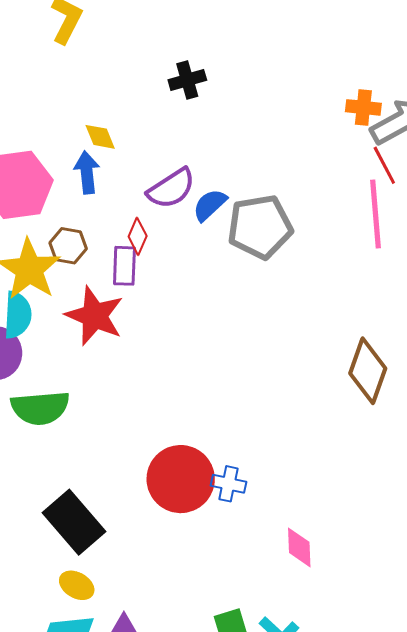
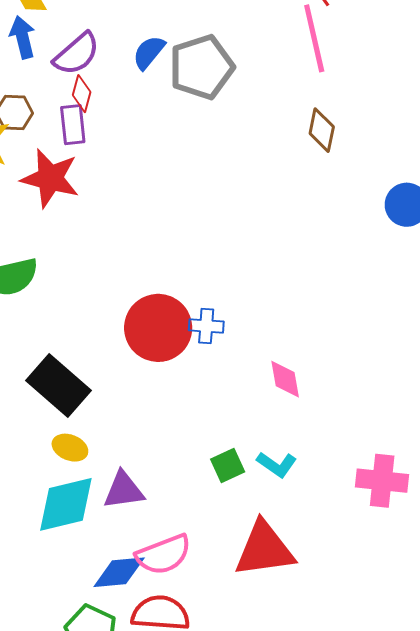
purple semicircle: (171, 188) -> (77, 54), moved
brown diamond: (368, 371) -> (322, 130), moved, size x0.7

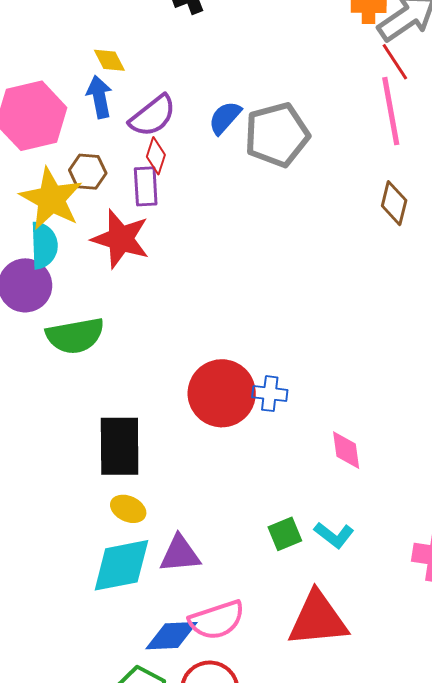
black rectangle: (59, 385) -> (120, 446), turned 46

